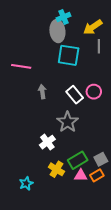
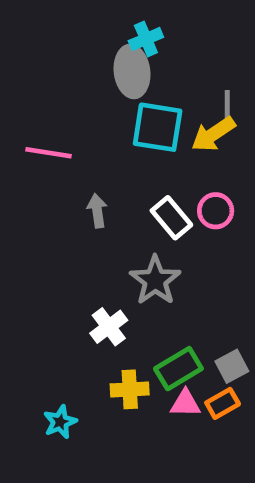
yellow arrow: (93, 27) -> (213, 134), moved
yellow cross: (56, 169) -> (130, 389), turned -35

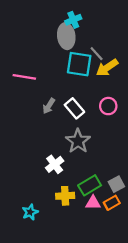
gray line: (227, 106) -> (97, 54), moved, turned -42
gray arrow: (97, 211) -> (49, 106), turned -140
white rectangle: (171, 218) -> (74, 108), moved

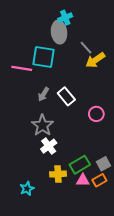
cyan square: (79, 64) -> (43, 57), moved
pink circle: (108, 106) -> (96, 114), moved
gray star: (78, 141) -> (42, 125), moved

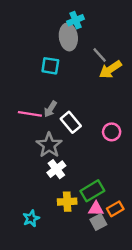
cyan square: (43, 57) -> (50, 66), size x0.7
pink line: (22, 68) -> (30, 114), moved
white rectangle: (66, 96) -> (71, 122), moved
gray square: (104, 164) -> (98, 222), moved

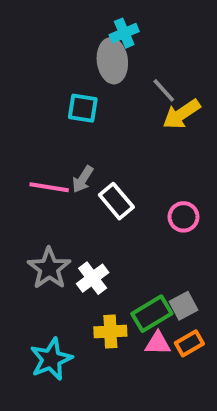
gray star: (49, 145) -> (49, 268), moved
cyan star: (31, 218) -> (51, 359), size x1.5
gray square: (98, 222) -> (183, 306), moved

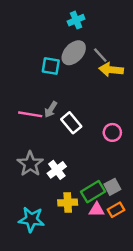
gray ellipse: (112, 61) -> (74, 53), moved, turned 50
yellow arrow: (182, 114) -> (111, 70), turned 40
cyan star: (51, 359) -> (31, 219), turned 30

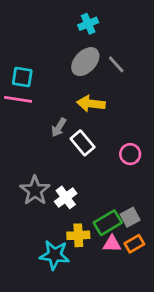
cyan square: (51, 66) -> (22, 77), moved
yellow arrow: (111, 70) -> (91, 104), moved
pink line: (30, 114) -> (18, 99), moved
cyan star: (31, 219) -> (55, 255), moved

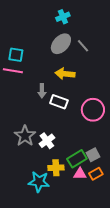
gray arrow: (59, 127) -> (42, 91), turned -32
white rectangle: (83, 143) -> (59, 102), turned -30
pink circle: (130, 154) -> (93, 110), size x1.5

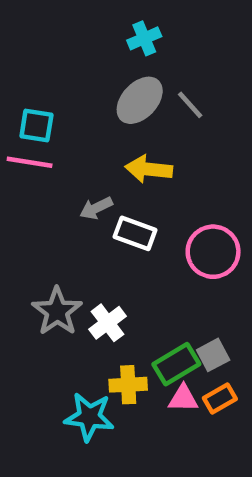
gray arrow: (42, 91) -> (96, 208), turned 64

